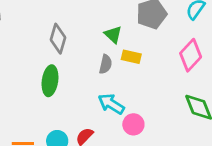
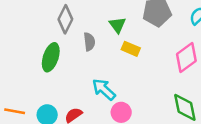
gray semicircle: (106, 64) -> (89, 42), moved, turned -30

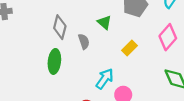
yellow rectangle: (131, 49) -> (130, 48), moved, turned -56
cyan arrow: (104, 89) -> (105, 79), turned 95

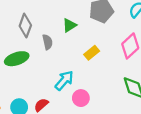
green triangle: (104, 22) -> (69, 25), turned 40
green ellipse: (54, 61) -> (17, 59), turned 60

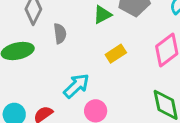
green triangle: (69, 25) -> (102, 15), moved

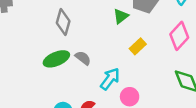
gray semicircle: (60, 34) -> (83, 58), moved, turned -35

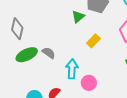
gray diamond: (63, 22) -> (17, 29), moved
cyan arrow: (110, 79) -> (72, 69), turned -30

